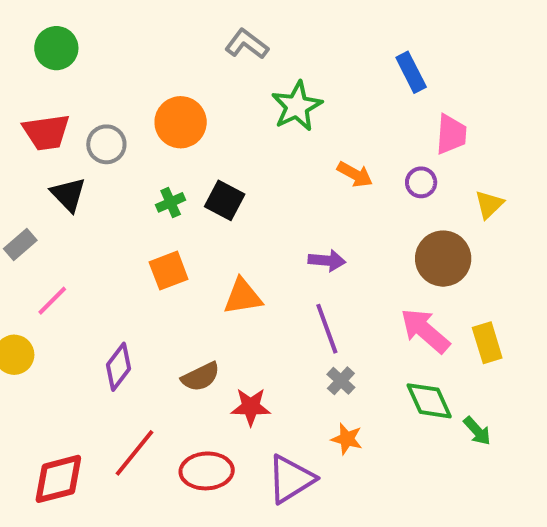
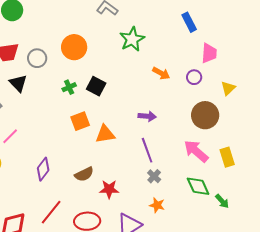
orange square: (169, 271) -> (80, 121), moved

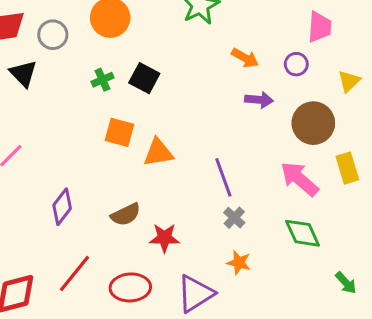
purple arrow: (147, 116) -> (259, 100), moved
orange square: (80, 121) -> (119, 132), turned 36
yellow rectangle: (227, 157) -> (347, 168), moved
green arrow: (222, 201) -> (346, 283), moved

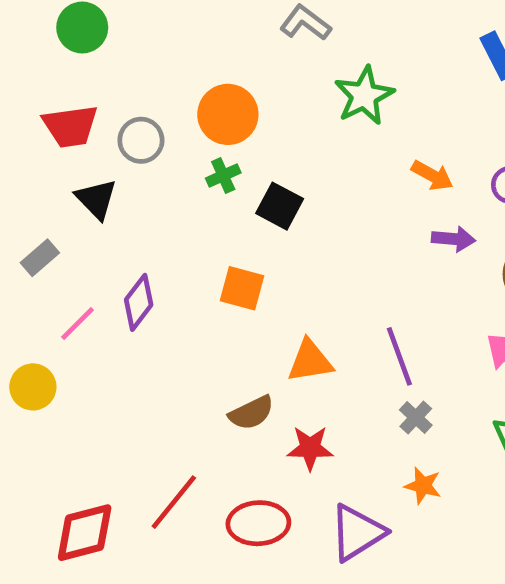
green cross: (102, 80) -> (223, 175), moved
orange triangle: (158, 153) -> (310, 361), moved
purple diamond: (62, 207) -> (139, 302), moved

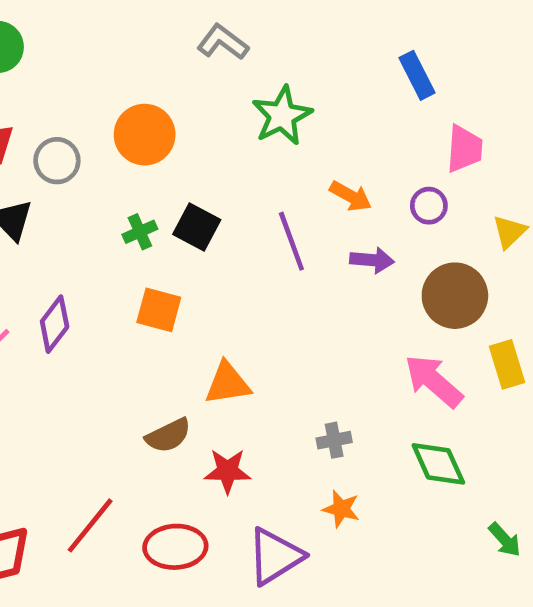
green cross: (223, 175) -> (140, 232), moved
purple line: (399, 356) -> (291, 241), moved
gray cross: (416, 417) -> (334, 440), turned 36

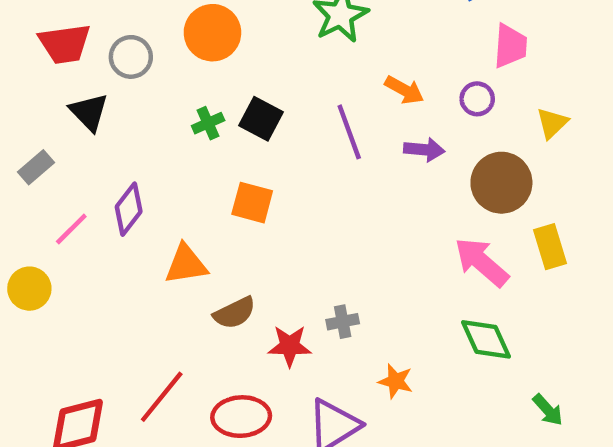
orange square: (159, 310) -> (252, 203), moved
orange triangle: (228, 383) -> (186, 264), moved
gray cross: (334, 440) -> (343, 322), moved

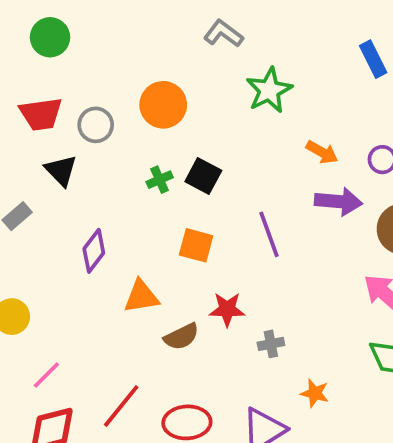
purple line: (349, 132) -> (269, 234), moved
purple arrow: (424, 150) -> (338, 202), size x1.4
pink line: (71, 229) -> (46, 375), moved
red star: (290, 346) -> (227, 309), moved

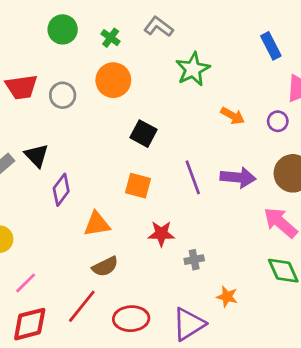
green circle: (50, 37) -> (63, 29), moved
black triangle: (61, 171) -> (37, 156), moved
green cross: (160, 180) -> (111, 38), moved, turned -30
purple arrow: (338, 202) -> (238, 177), moved
brown semicircle: (181, 337) -> (105, 267), moved

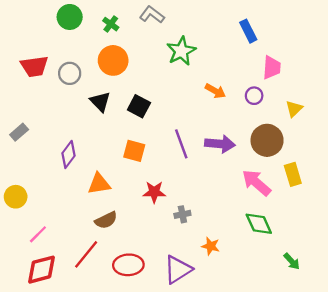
black triangle: (37, 156) -> (100, 102), moved

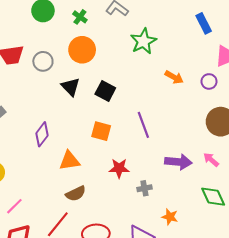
purple arrow: (220, 144) -> (178, 162), moved
pink arrow: (256, 183) -> (211, 160), size x0.6

